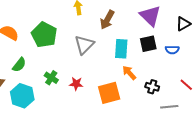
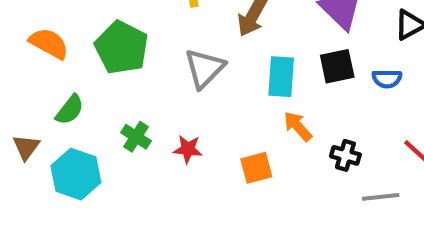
orange square: (109, 93) -> (256, 168), size x0.7

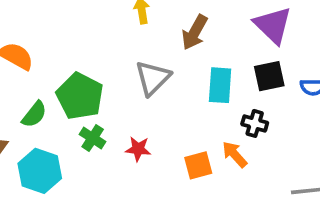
green pentagon: (121, 48) -> (80, 96), moved
orange arrow: (298, 126) -> (235, 154), moved
black cross: (345, 155) -> (255, 123), moved

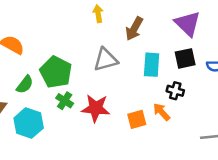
gray triangle: (153, 78) -> (106, 60), turned 30
red star: (138, 149) -> (96, 108), size x1.6

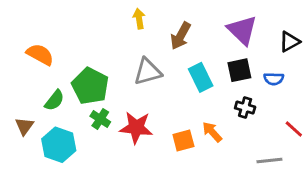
cyan rectangle: (152, 65) -> (201, 77), turned -30
black cross: (175, 91) -> (245, 107), moved

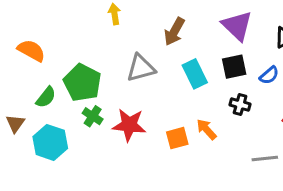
yellow arrow: (139, 19) -> (115, 14), moved
blue semicircle: (274, 79) -> (269, 75), turned -42

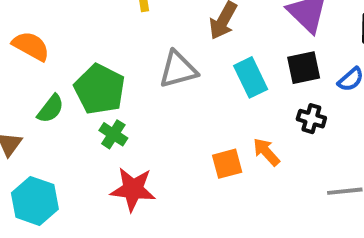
red star: (129, 125) -> (133, 189), moved
cyan hexagon: (50, 142) -> (35, 201), moved

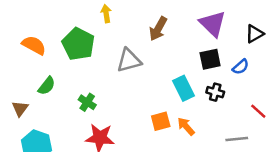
cyan rectangle: (251, 77) -> (184, 88), moved
green pentagon: (100, 89) -> (78, 44), moved
orange arrow: (266, 152) -> (186, 126), moved

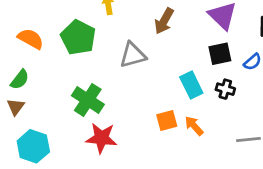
green semicircle: (47, 86) -> (20, 80), moved
green cross: (87, 102) -> (88, 100), size x1.6

